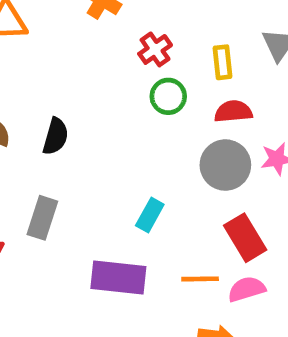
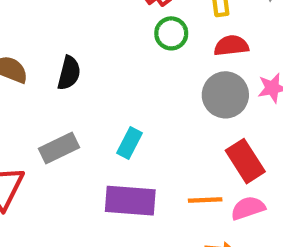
cyan rectangle: (150, 215) -> (130, 143), moved
gray rectangle: (42, 218) -> (59, 148), turned 48

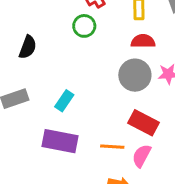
green circle: (171, 33) -> (84, 26), moved
red rectangle: (245, 161) -> (143, 123), turned -36
pink semicircle: (248, 208) -> (142, 156), turned -50

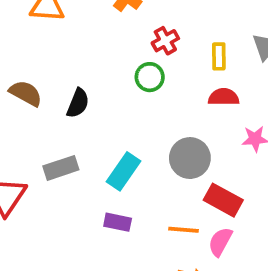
gray circle: (135, 75) -> (190, 158), moved
cyan rectangle: (64, 101) -> (123, 171), size x1.4
purple rectangle: (60, 141) -> (118, 222), size x0.6

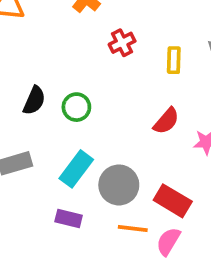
green circle: (150, 77) -> (76, 107), moved
red semicircle: (224, 97) -> (166, 121), moved, turned 128
gray circle: (190, 158) -> (119, 185), moved

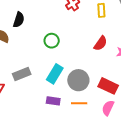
black semicircle: (34, 101) -> (19, 20), moved
orange line: (133, 228) -> (79, 103), moved

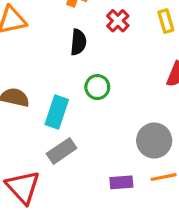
black semicircle: (19, 20) -> (78, 42), moved
cyan rectangle: (55, 74) -> (57, 112), moved

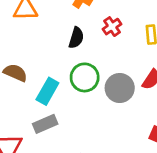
green circle: (97, 87) -> (85, 77), size x1.4
gray circle: (154, 141) -> (120, 88), moved

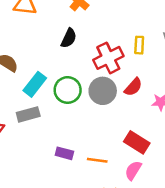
red cross: (112, 27) -> (108, 58), moved, size x1.6
green circle: (85, 77) -> (68, 90), moved

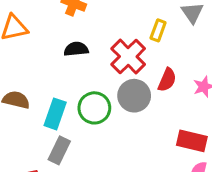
black semicircle: (69, 38) -> (76, 49), turned -102
yellow rectangle: (139, 45) -> (158, 30), turned 36
gray rectangle: (28, 114) -> (59, 150), turned -30

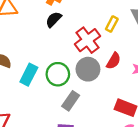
black semicircle: (76, 49) -> (54, 19), moved, turned -48
gray rectangle: (59, 150) -> (71, 101), moved

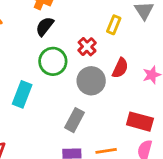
red cross: (87, 40) -> (87, 47), size x0.6
green circle: (58, 74) -> (53, 61), moved

